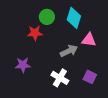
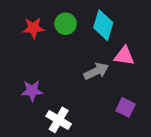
red star: (35, 33) -> (33, 28), moved
white cross: (60, 78) -> (59, 120), moved

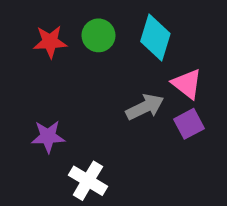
pink triangle: (124, 56) -> (187, 84), turned 30
purple square: (126, 107) -> (189, 124), moved, turned 36

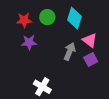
gray arrow: (145, 107) -> (70, 51), turned -42
purple star: (48, 136) -> (29, 42), moved

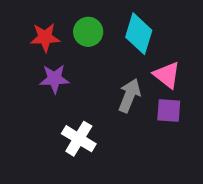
purple square: (91, 59) -> (169, 111), turned 32
white cross: (42, 87) -> (79, 139), moved

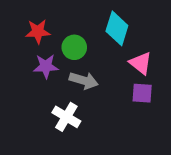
green circle: (88, 32) -> (74, 47), moved
gray arrow: (129, 96) -> (84, 81), moved, turned 84

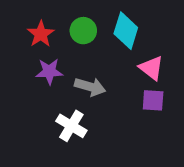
red star: (38, 32) -> (41, 34), turned -30
green circle: (74, 47) -> (83, 31), moved

